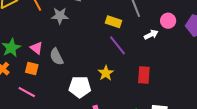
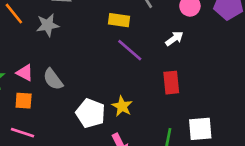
white arrow: (151, 35) -> (174, 39), moved
yellow star: (106, 73) -> (122, 106), moved
white pentagon: (80, 87) -> (91, 113), turned 30

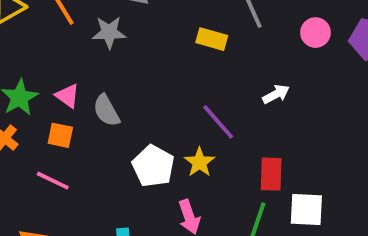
white arrow: (174, 39) -> (276, 94), moved
purple line: (130, 50) -> (218, 122), moved
red rectangle: (171, 83) -> (271, 174), moved

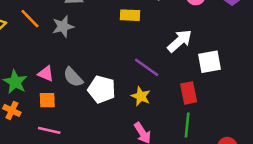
white arrow: (276, 94) -> (180, 41), size x1.5
white pentagon: (153, 166) -> (102, 89), moved
white square: (306, 209) -> (209, 62), moved

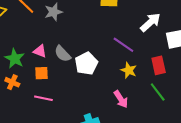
white pentagon: (102, 89) -> (86, 64), turned 30
yellow star: (141, 96) -> (129, 70), moved
green line: (187, 125) -> (158, 92), turned -42

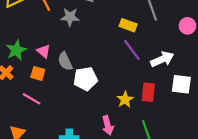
purple line: (123, 45) -> (132, 50), moved
red rectangle: (159, 65) -> (148, 92), moved

